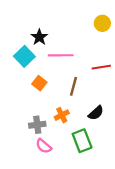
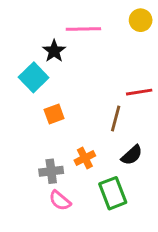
yellow circle: (102, 23) -> (141, 20), moved
pink line: (61, 55) -> (83, 29), moved
orange square: (39, 83) -> (54, 114), turned 32
brown line: (74, 86) -> (116, 118), moved

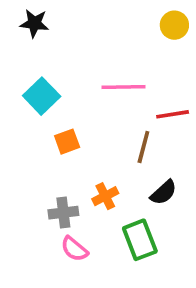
pink line: (83, 29) -> (123, 87), moved
black star: (54, 51) -> (34, 23), moved, turned -30

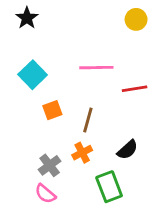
black star: (34, 23) -> (27, 18), turned 30
brown line: (143, 147) -> (88, 120), moved
gray cross: (63, 213) -> (50, 165), turned -30
pink semicircle: (74, 249) -> (45, 194), moved

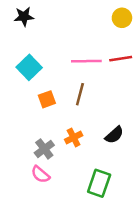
black star: (27, 18) -> (24, 17), turned 30
red line: (135, 89) -> (121, 59), moved
brown line: (88, 120) -> (80, 94), moved
green rectangle: (109, 187) -> (99, 183), moved, turned 40

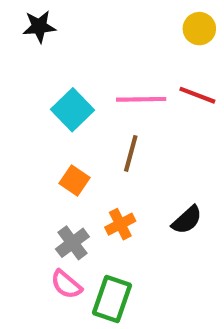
red line: (121, 59) -> (197, 95), turned 30
cyan square: (29, 67) -> (72, 110), moved
orange square: (47, 99) -> (75, 180), moved, turned -36
green rectangle: (99, 183) -> (112, 299), moved

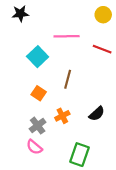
pink line: (141, 99) -> (67, 36), moved
green rectangle: (112, 299) -> (80, 155), moved

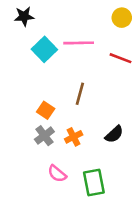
cyan square: (38, 57) -> (44, 49), moved
gray cross: (38, 126) -> (44, 136), moved
pink semicircle: (34, 147) -> (57, 174), moved
green rectangle: (80, 155) -> (94, 183), turned -30

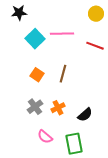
orange square: (46, 110) -> (37, 75), moved
black semicircle: (114, 134) -> (85, 115), moved

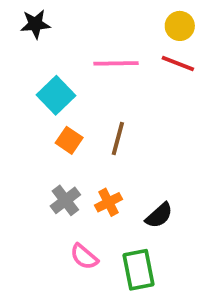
cyan square: (35, 39) -> (56, 95), moved
red line: (95, 46) -> (178, 63), moved

